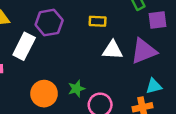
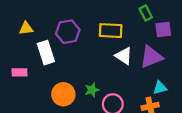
yellow rectangle: (98, 21) -> (111, 31), size x1.5
white rectangle: (24, 46) -> (46, 53), turned -45
white triangle: (113, 50) -> (124, 56), turned 30

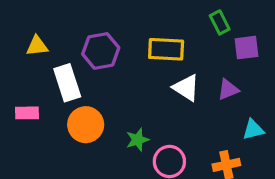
purple triangle: (151, 57) -> (228, 89), size x0.6
cyan triangle: (160, 88) -> (253, 130), moved
orange circle: (63, 94) -> (86, 125), moved

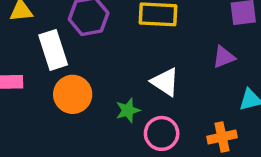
white triangle: (186, 88) -> (165, 82), moved

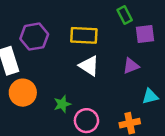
white triangle: (165, 82) -> (89, 66), moved

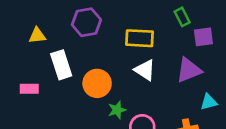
purple hexagon: (34, 37) -> (86, 22), moved
purple triangle: (131, 66) -> (189, 70), size x1.5
orange circle: (23, 93) -> (97, 83), moved

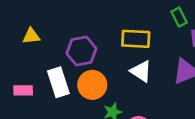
purple hexagon: (86, 22) -> (81, 51), moved
white rectangle: (61, 65) -> (58, 82), moved

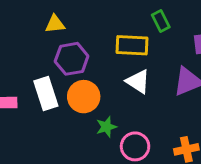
green rectangle: (179, 17) -> (161, 21), moved
yellow triangle: (31, 36) -> (55, 24), moved

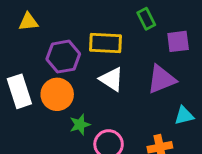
green rectangle: (161, 21) -> (146, 19), moved
purple hexagon: (72, 59) -> (63, 57), moved

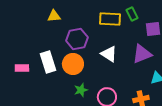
yellow rectangle: (106, 43) -> (110, 19), moved
green star: (80, 125) -> (81, 90), moved

